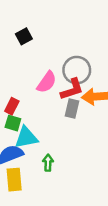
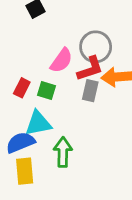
green square: (13, 123) -> (46, 91), moved
green arrow: (48, 163) -> (63, 152), size x1.5

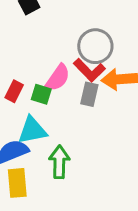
pink semicircle: (61, 60) -> (58, 78), moved
red L-shape: (90, 69) -> (89, 70), turned 64

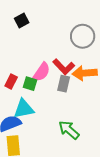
gray circle: (95, 46) -> (83, 36), moved
green arrow: (59, 162) -> (69, 130), moved, turned -50

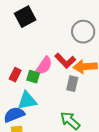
black square: (22, 20) -> (25, 17), size x1.5
gray rectangle: (64, 84) -> (72, 84), moved

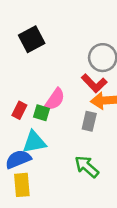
red L-shape: (65, 61) -> (94, 83), moved

